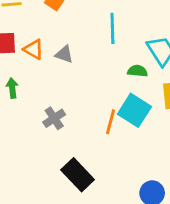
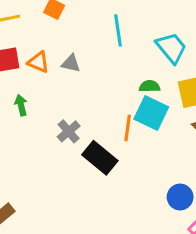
green semicircle: (137, 71) -> (150, 86), moved
black rectangle: (78, 175) -> (100, 158), moved

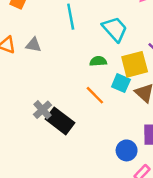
cyan square: (151, 113) -> (121, 83), moved, size x0.7
orange line: (128, 128) -> (95, 95), moved, turned -50
gray cross: (69, 131) -> (42, 110), moved

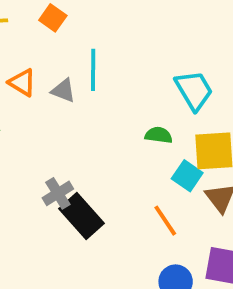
cyan line: (71, 17) -> (93, 70), moved
orange line: (95, 95) -> (165, 221), moved

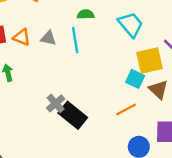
cyan line: (93, 70) -> (75, 40), moved
green semicircle: (159, 135) -> (86, 14), moved
orange line: (165, 221) -> (126, 109), turned -75

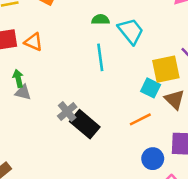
cyan trapezoid: (131, 25) -> (131, 31), moved
gray triangle: (48, 38) -> (23, 92), moved
cyan line: (75, 40) -> (100, 57), moved

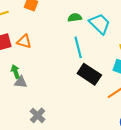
gray cross: (67, 111) -> (38, 115), moved
black rectangle: (85, 124) -> (89, 74), moved

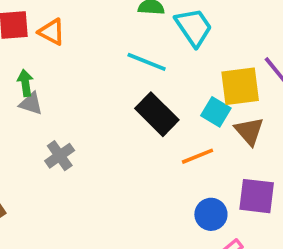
cyan line: (78, 47) -> (147, 62), turned -65
gray cross: (38, 115) -> (60, 156), moved

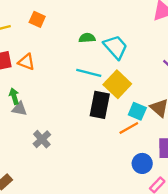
yellow square: (240, 86) -> (117, 84), moved, turned -32
cyan square: (216, 112) -> (137, 111), moved
black rectangle: (157, 114) -> (100, 105), turned 64

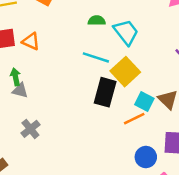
gray cross: (42, 139) -> (30, 129), moved

